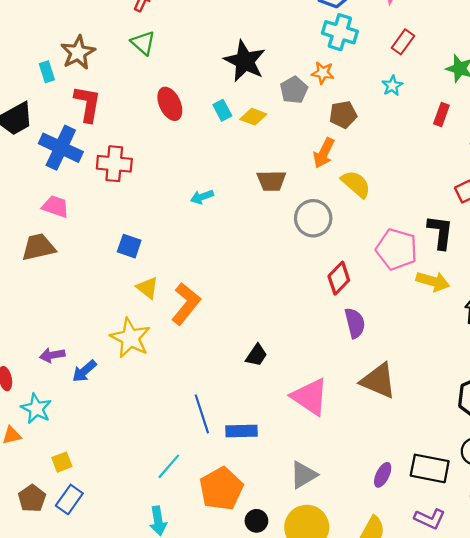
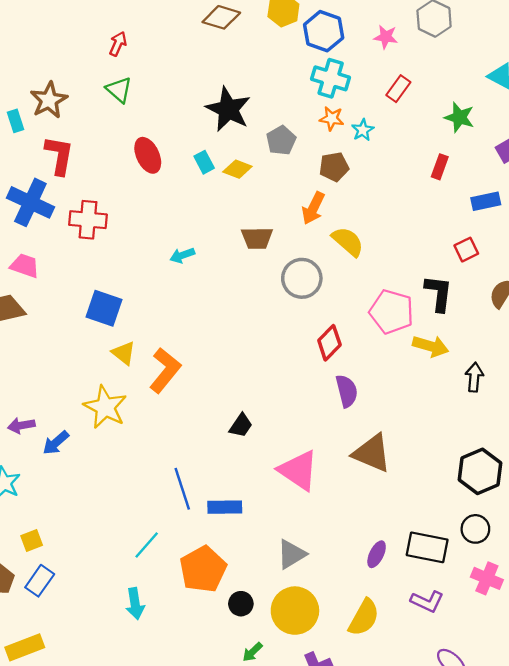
orange star: (323, 73) -> (332, 119), moved
cyan star: (392, 86) -> (363, 130), moved
blue square: (129, 246) -> (104, 308), size x1.4

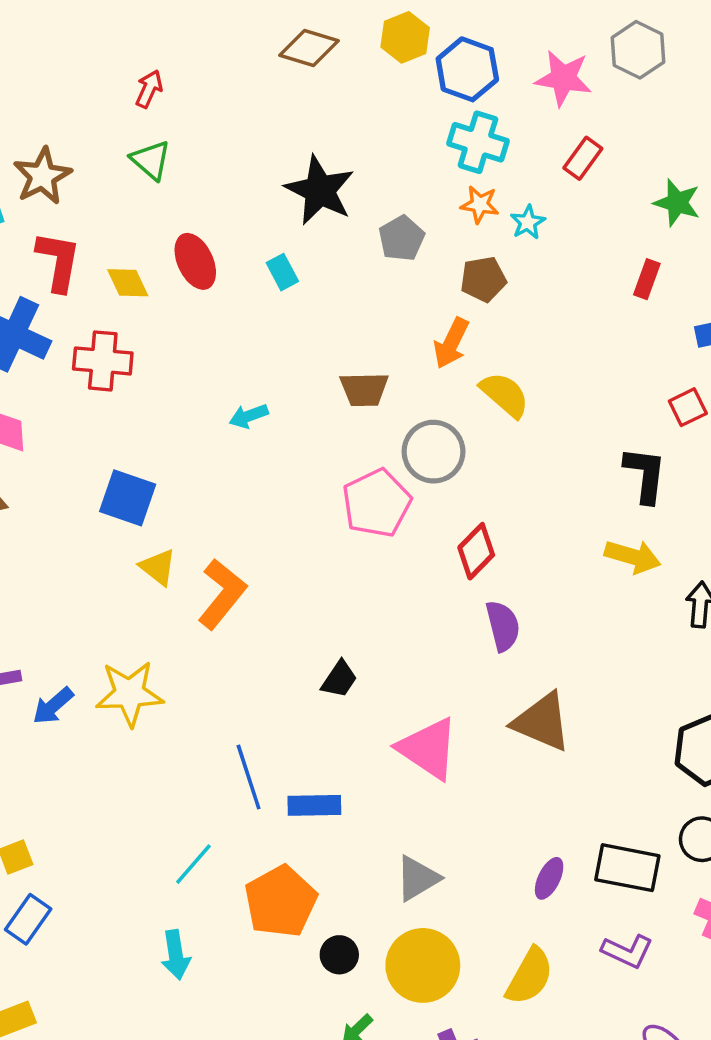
pink star: (386, 37) -> (563, 78), size x1.5
yellow diamond: (237, 169) -> (128, 283), moved, turned 44
pink pentagon: (391, 312) -> (377, 503), moved, turned 30
yellow star: (105, 407) -> (129, 693), moved, turned -30

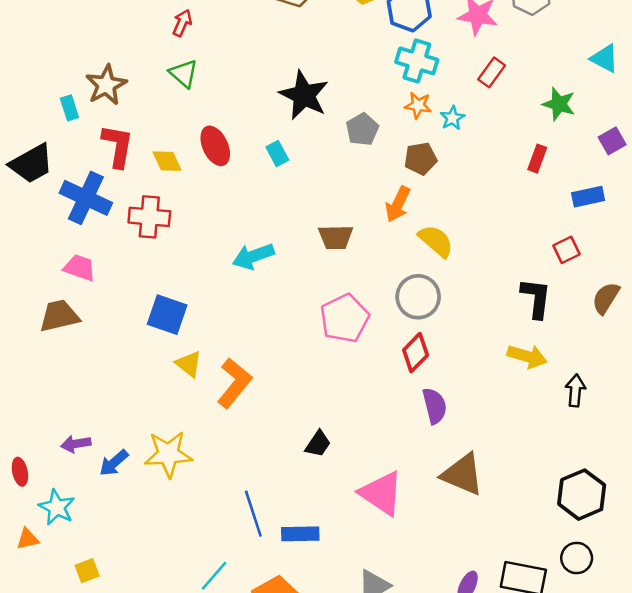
cyan arrow: (249, 416) -> (253, 256), size x1.5
gray circle: (434, 452) -> (418, 297), moved

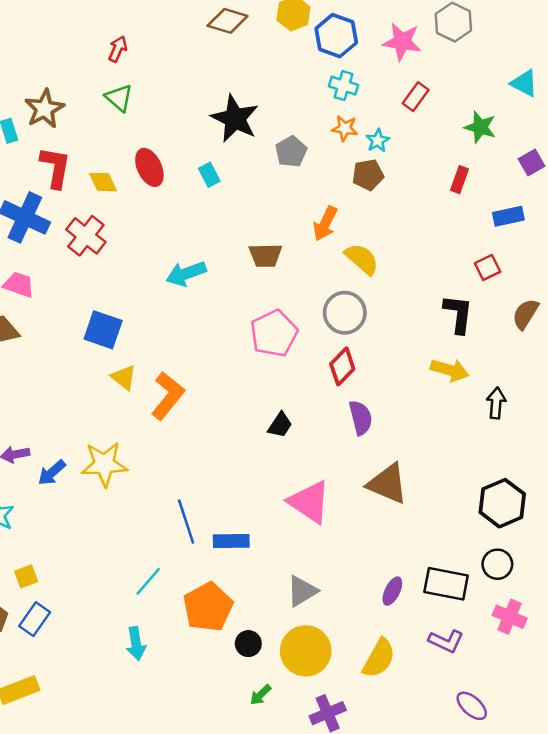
cyan cross: (417, 61) -> (344, 86), size x0.7
brown pentagon: (421, 159) -> (368, 175), moved
red cross: (149, 217) -> (86, 236), turned 33
black trapezoid: (318, 444) -> (280, 425), moved

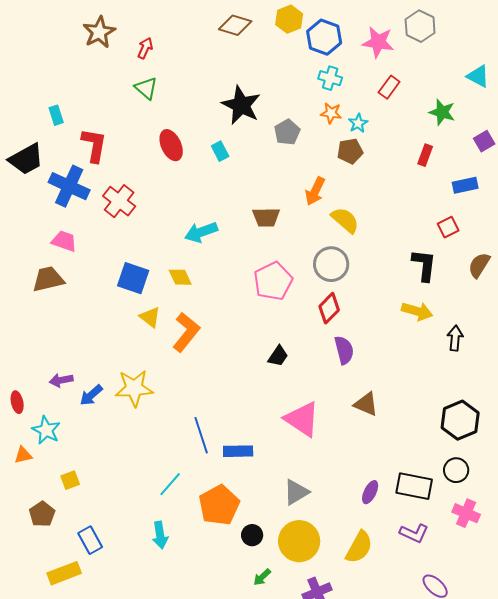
brown star: (44, 109) -> (99, 32), moved
yellow diamond: (103, 182) -> (180, 277), moved
brown triangle: (387, 484) -> (366, 404), size x0.7
blue rectangle: (35, 619) -> (90, 540), moved, turned -64

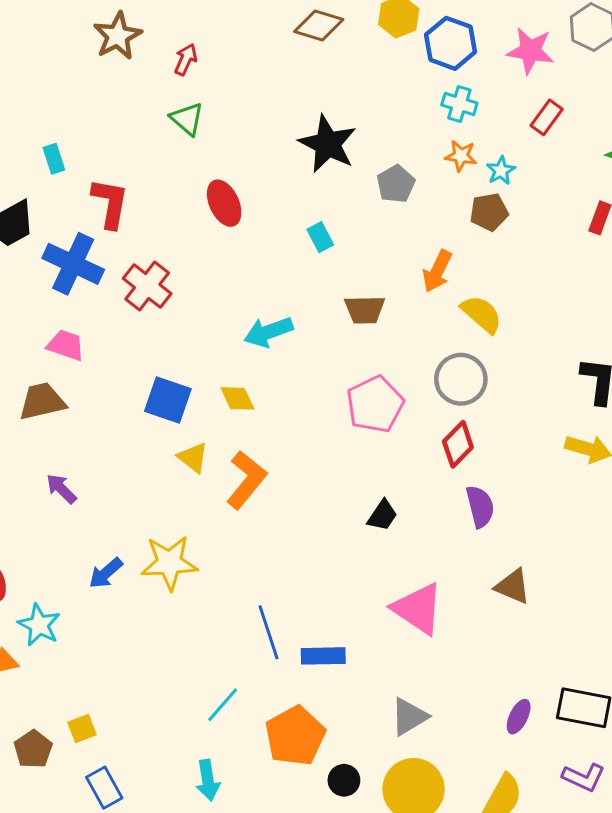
cyan rectangle: (220, 151) -> (320, 237), moved
purple arrow: (61, 380) -> (61, 489), moved, turned 55
yellow square: (70, 480) -> (82, 728), moved

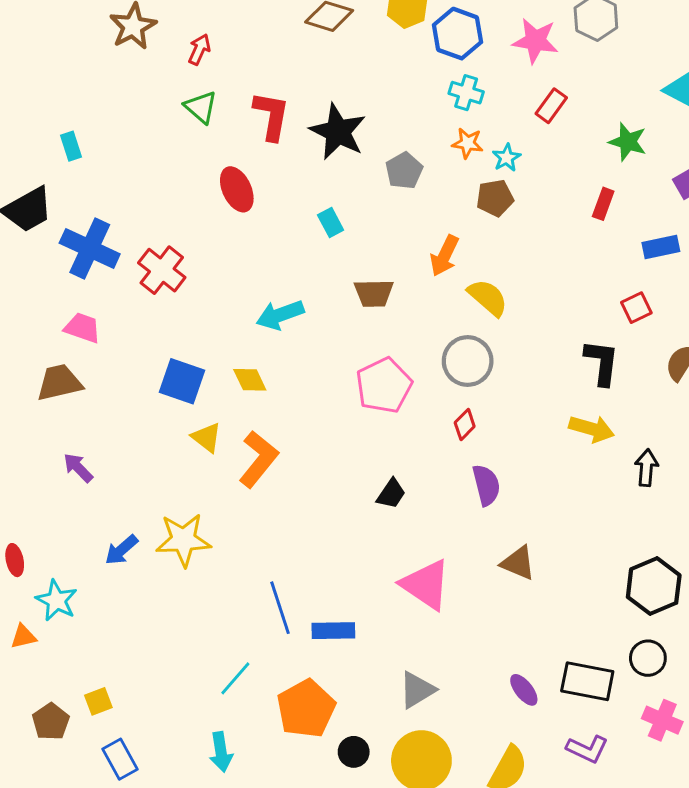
red L-shape: (110, 203) -> (271, 116), moved
red diamond: (458, 444) -> (465, 424), size x0.7
purple ellipse: (519, 717) -> (524, 690), turned -64

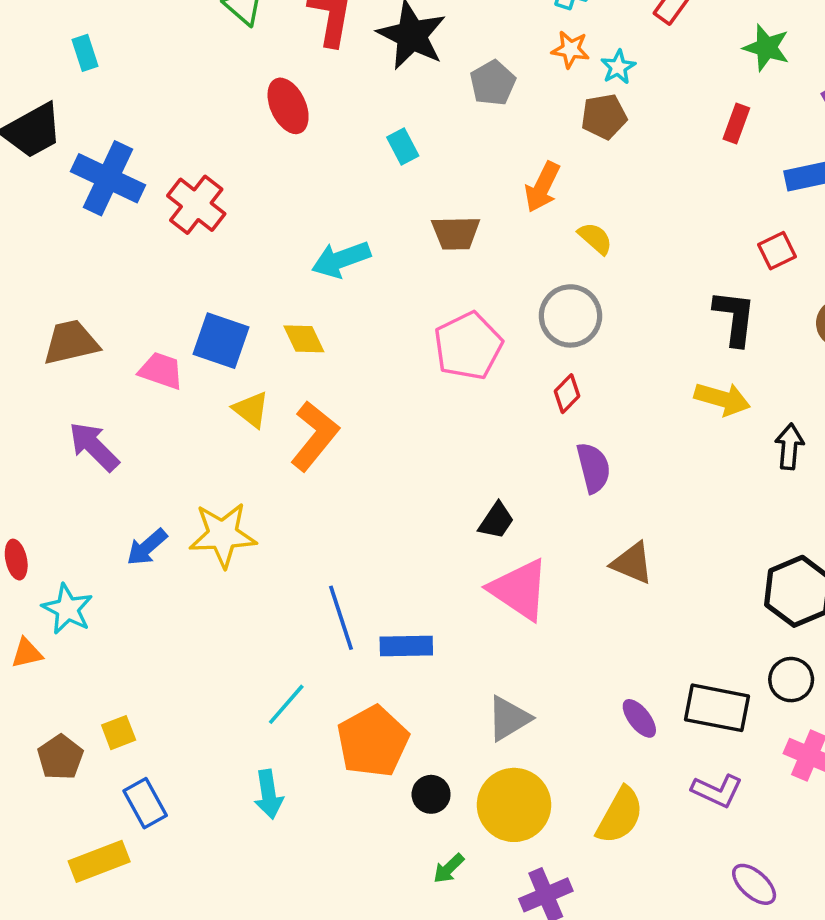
yellow semicircle: (488, 298) -> (595, 238), size x0.7
pink trapezoid: (82, 328) -> (161, 371), moved
purple arrow: (78, 468) -> (94, 447), size x1.4
black trapezoid: (391, 494) -> (496, 521), moved

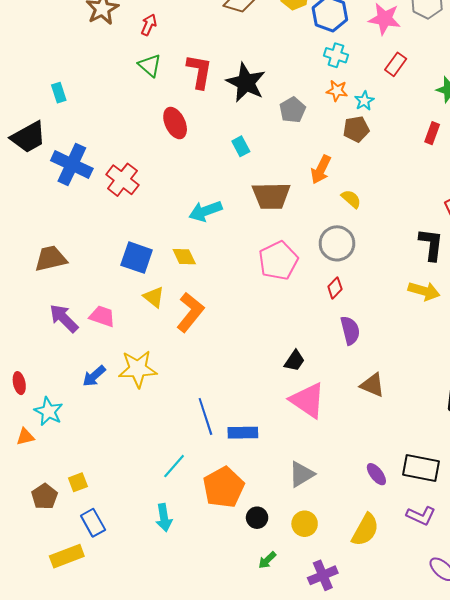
brown trapezoid: (456, 233) -> (271, 196), size x1.4
pink trapezoid: (161, 371) -> (102, 316), moved
yellow circle: (514, 805) -> (305, 524), size x0.6

